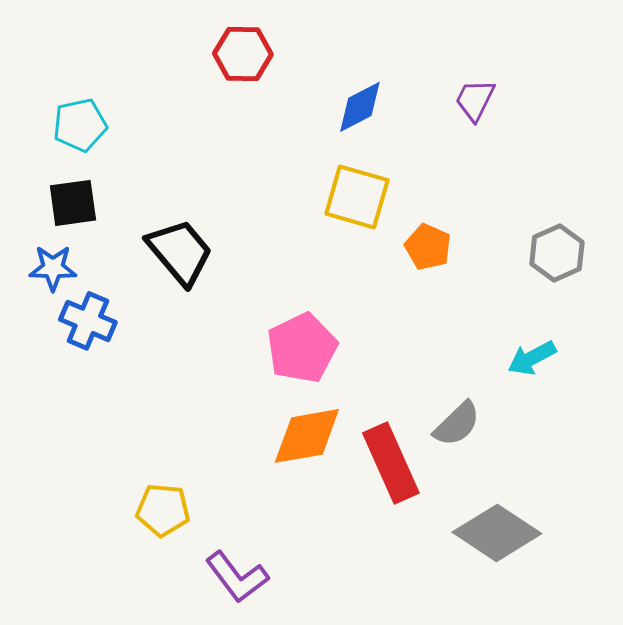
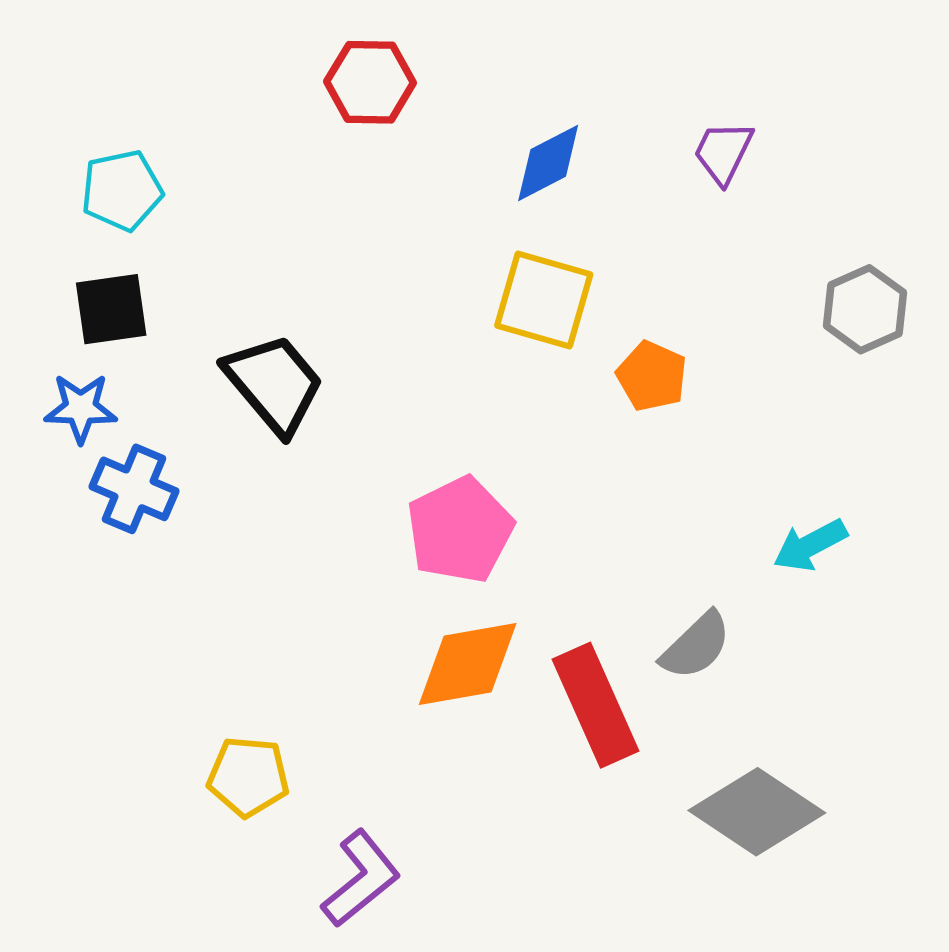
gray hexagon: (557, 253) -> (865, 309), moved
purple L-shape: (237, 577) -> (361, 879), turned -92

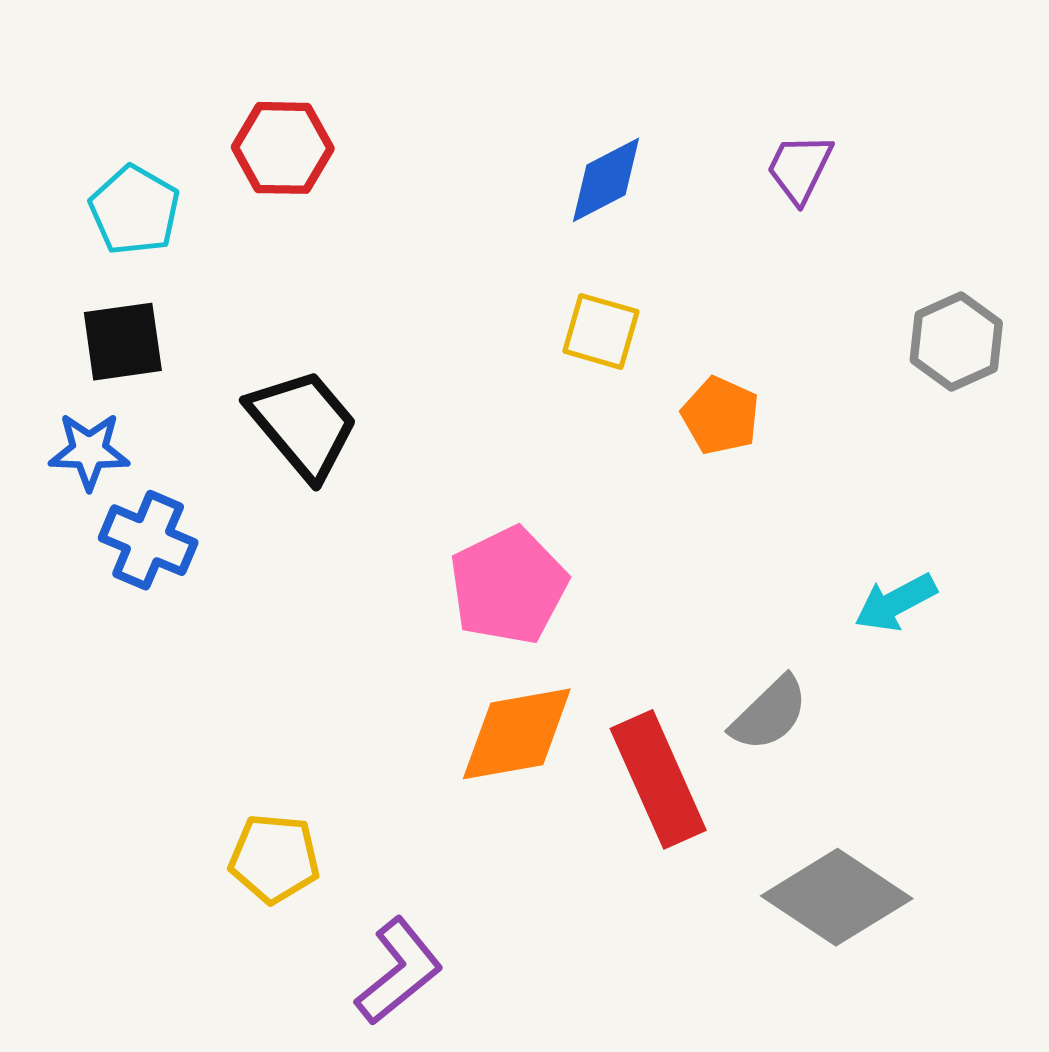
red hexagon: (370, 82) -> (283, 148), moved
cyan pentagon: (122, 190) -> (135, 210), turned -30
yellow square: (544, 300) -> (601, 331), size x0.7

